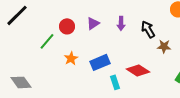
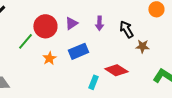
red circle: (67, 26) -> (45, 26), size x1.5
blue rectangle: (100, 62) -> (78, 51), moved
cyan rectangle: (115, 82) -> (93, 82), turned 40

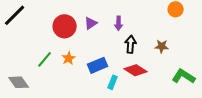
black arrow: (126, 29) -> (131, 44), moved, turned 36
green line: (25, 41) -> (45, 59), moved
blue rectangle: (78, 51) -> (98, 65), moved

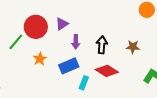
purple arrow: (119, 23) -> (76, 42), moved
green line: (45, 59) -> (16, 42), moved

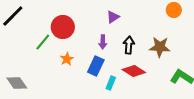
purple triangle: (62, 24) -> (113, 17), moved
brown star: (133, 47) -> (160, 47), size x1.5
blue rectangle: (69, 66) -> (96, 66), turned -42

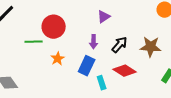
green line: (43, 42) -> (34, 42), turned 48
black arrow: (129, 45) -> (120, 45), turned 36
cyan rectangle: (111, 83) -> (102, 83), turned -40

